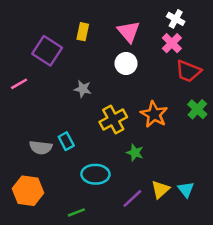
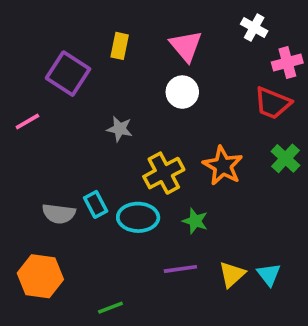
pink cross: (172, 43) -> (287, 63), moved, turned 30
cyan ellipse: (95, 174) -> (138, 217), moved
purple line: (132, 198) -> (180, 269), moved, turned 35

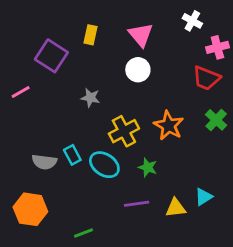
cyan ellipse: (138, 217) -> (104, 165), turned 32
yellow triangle: (232, 274) -> (176, 208), turned 35
cyan triangle: (269, 274) -> (204, 197), moved, turned 36

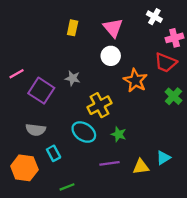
purple square: (51, 56) -> (41, 91), moved
orange star: (169, 126) -> (135, 80), moved
cyan rectangle: (72, 155) -> (54, 153), moved

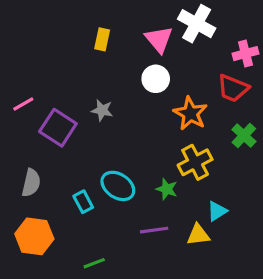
white cross: (154, 17) -> (197, 24), moved, size x1.6
yellow cross: (99, 105) -> (195, 162), moved
gray semicircle: (36, 130) -> (31, 183), moved, turned -84
cyan rectangle: (54, 153) -> (83, 202), moved
cyan triangle: (163, 158) -> (217, 211), moved

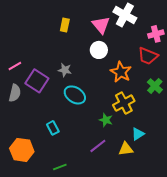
gray semicircle: (31, 183) -> (15, 93), moved
cyan ellipse: (118, 186) -> (75, 95), moved
purple line: (154, 230) -> (98, 146), turned -30

